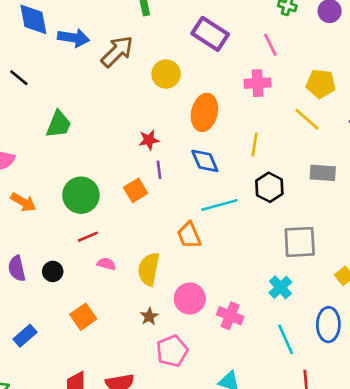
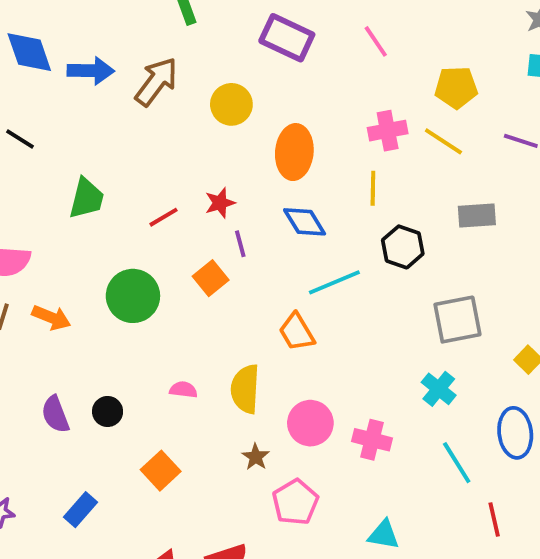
pink cross: (258, 83) -> (388, 131), moved
red line: (88, 237) -> (163, 217), moved

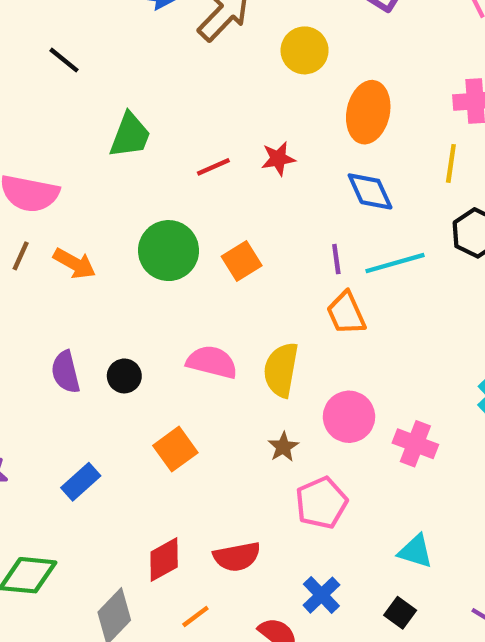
purple line: (240, 244) -> (336, 259), moved
orange square: (211, 278) -> (242, 261), moved
pink semicircle: (183, 390) -> (212, 362), size x1.6

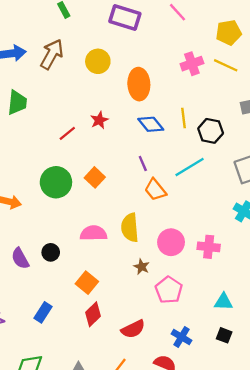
green trapezoid: (130, 135) -> (17, 102), moved
yellow line: (451, 163) -> (184, 118), moved
cyan line: (395, 263) -> (190, 167), moved
red diamond: (164, 559) -> (93, 314), moved

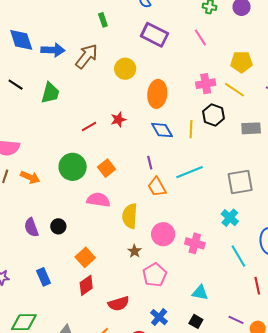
black hexagon: (211, 131) -> (214, 115), moved
pink semicircle: (93, 233) -> (98, 200), moved
blue rectangle: (43, 312) -> (43, 277), turned -66

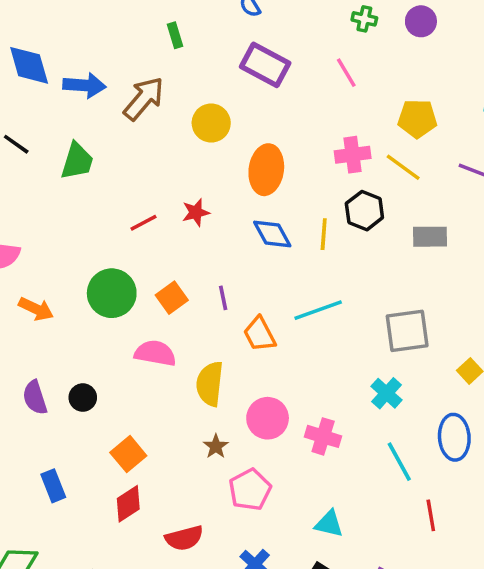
purple line: (150, 163) -> (223, 298), moved

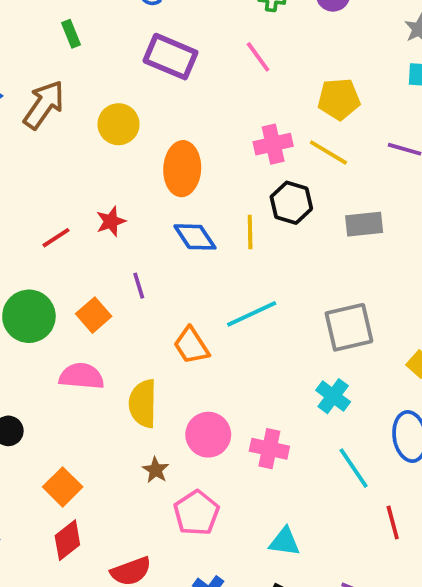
purple line: (223, 298) -> (139, 286), moved

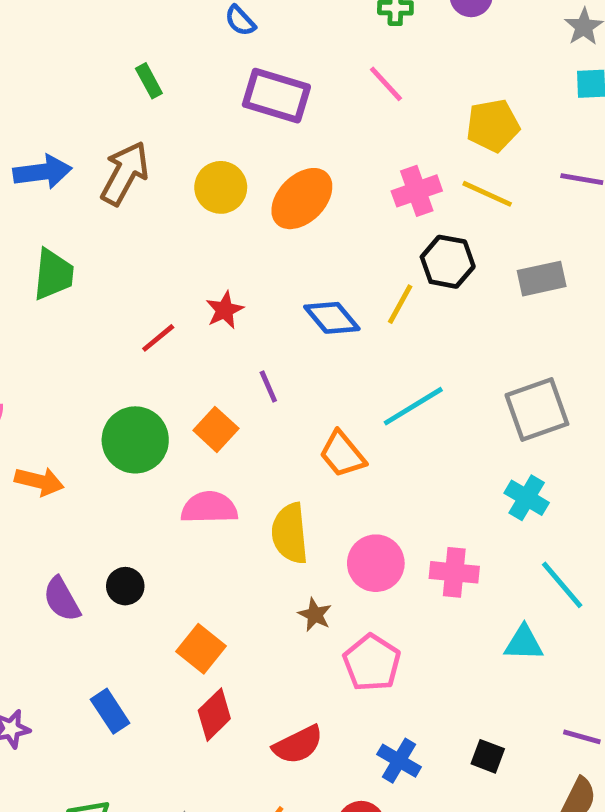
orange ellipse: (182, 169) -> (302, 199), moved, turned 48
yellow line: (250, 232) -> (400, 304), turned 36
cyan triangle: (285, 542) -> (524, 643), moved

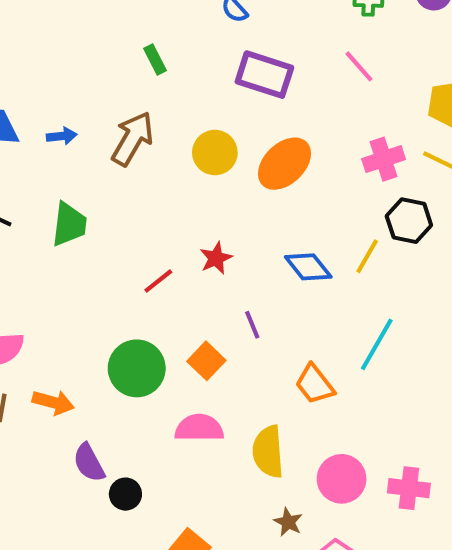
blue arrow: (42, 172) -> (62, 136), size x0.6
cyan line: (413, 406) -> (377, 344), turned -30
purple semicircle: (62, 599) -> (89, 463), moved

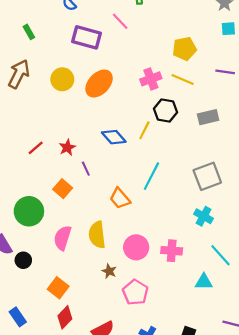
pink line: (359, 66) -> (120, 21), moved
red star: (216, 258) -> (67, 147), moved
green circle: (137, 368) -> (29, 211), moved
pink semicircle: (199, 428) -> (63, 238), moved, turned -70

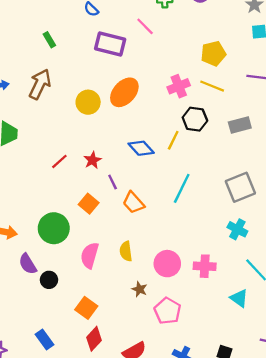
yellow circle: (62, 79) -> (88, 102), moved
orange trapezoid: (120, 198) -> (133, 203), moved
yellow semicircle: (97, 235) -> (126, 251), size x0.7
cyan triangle: (204, 282) -> (239, 298), turned 36

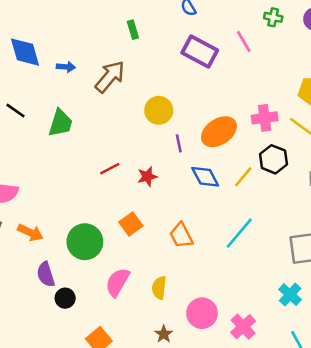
orange ellipse: (124, 92) -> (219, 132), moved
purple line: (113, 182) -> (179, 143), moved
pink cross: (205, 266) -> (243, 327), turned 30

